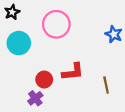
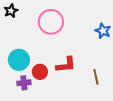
cyan circle: (19, 43) -> (19, 60), moved
purple cross: (35, 98) -> (24, 83), moved, turned 32

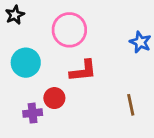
cyan circle: (19, 60) -> (26, 63), moved
red L-shape: (66, 65) -> (83, 71), moved

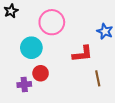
cyan circle: (26, 63) -> (31, 48), moved
red L-shape: (83, 71) -> (82, 54), moved

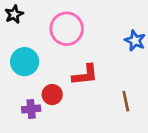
cyan circle: (31, 48) -> (25, 62), moved
red L-shape: (82, 54) -> (85, 75), moved

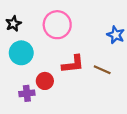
black star: (14, 14) -> (13, 24), moved
brown line: (126, 101) -> (102, 70), moved, turned -54

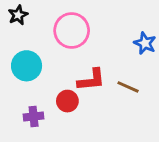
black star: (13, 24) -> (18, 15), moved
red circle: (45, 81) -> (67, 101), moved

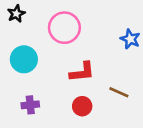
brown line: (128, 87) -> (119, 92), moved
red circle: (67, 101) -> (82, 106), moved

